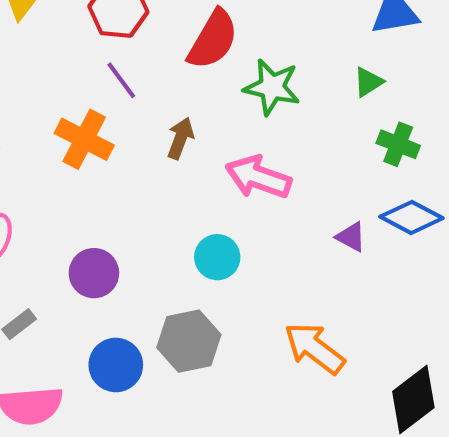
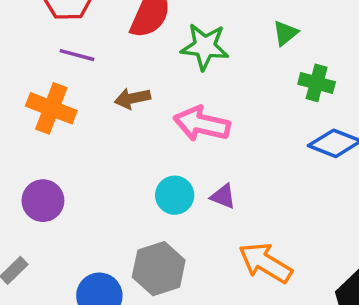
purple line: (121, 80) -> (77, 55), turned -32
brown arrow: (180, 138) -> (132, 98), turned -116
purple triangle: (351, 237) -> (223, 196), moved
purple circle: (94, 273) -> (43, 201), moved

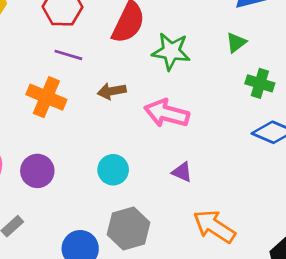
cyan circle: (175, 195) -> (113, 170), moved

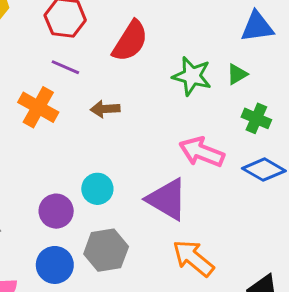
green star: (171, 51) -> (192, 76), moved
pink arrow: (167, 113) -> (202, 152), moved
purple circle: (37, 171) -> (56, 211), moved
purple triangle: (182, 172) -> (167, 199), size x2.0

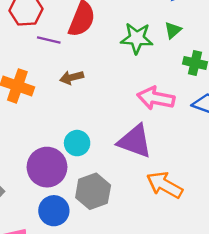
purple line: (65, 67) -> (49, 40), moved
purple circle: (56, 211) -> (47, 167), size x1.4

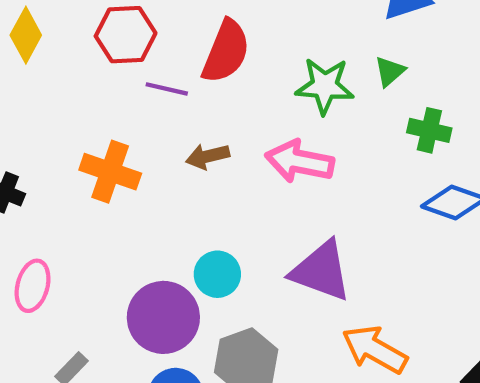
pink arrow: (156, 98) -> (300, 161), moved

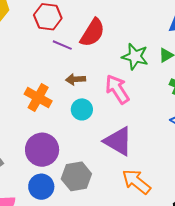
pink arrow: (300, 161) -> (117, 89), turned 36
orange cross: (110, 172) -> (38, 98), moved
cyan circle: (217, 274) -> (82, 109), moved

